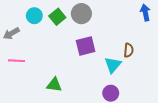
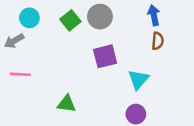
blue arrow: (145, 13) -> (154, 15), moved
cyan circle: (34, 16) -> (29, 18), moved
brown semicircle: (129, 50) -> (158, 41), moved

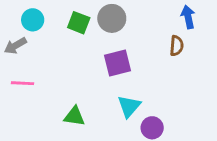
blue arrow: (154, 15) -> (188, 17), moved
green square: (70, 20) -> (79, 23), turned -30
cyan triangle: (138, 79) -> (129, 106), moved

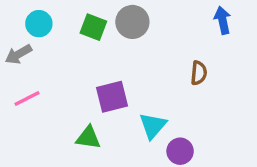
brown semicircle: (177, 46) -> (199, 73), moved
purple square: (118, 63) -> (112, 97), moved
pink line: (23, 83) -> (27, 98), turned -30

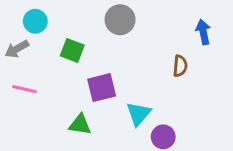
blue arrow: (223, 20) -> (203, 32), moved
green square: (93, 27) -> (72, 51), moved
pink line: (27, 98) -> (24, 89), turned 40

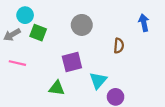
gray circle: (120, 20) -> (82, 25), moved
green square: (72, 51) -> (38, 33), moved
brown semicircle: (180, 66) -> (119, 46), moved

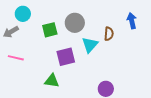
green square: (38, 33) -> (50, 30), moved, turned -35
brown semicircle: (119, 46) -> (109, 34), moved
cyan triangle: (98, 81) -> (90, 45), moved

